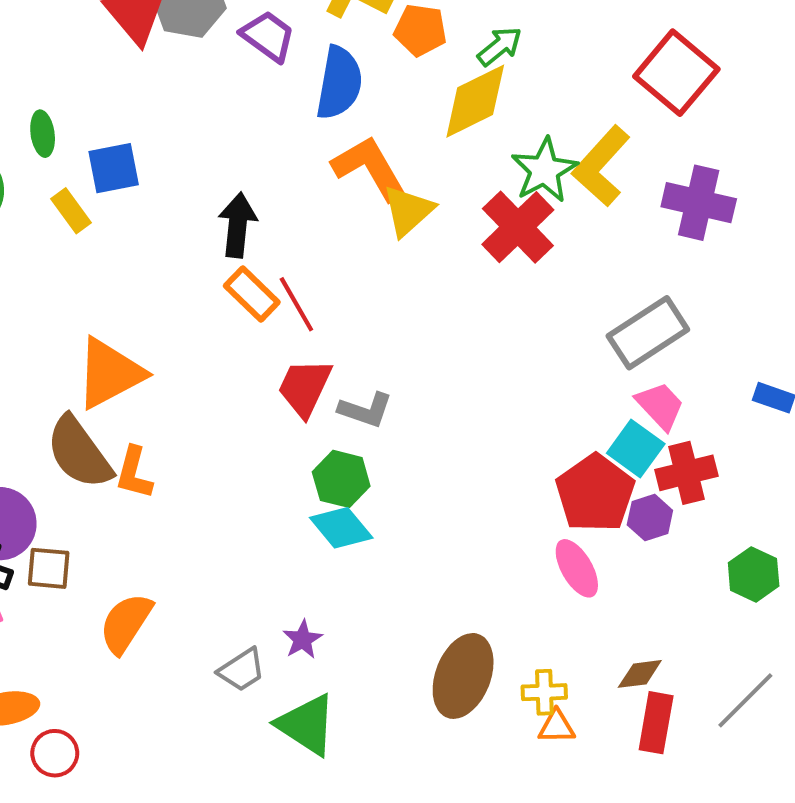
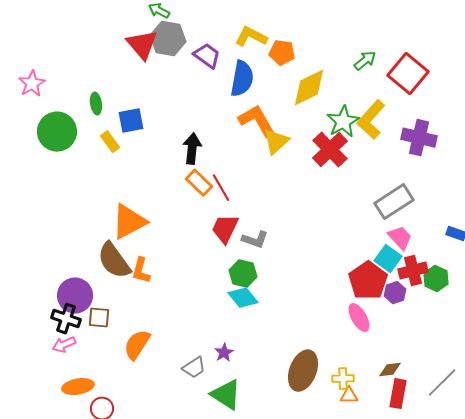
green arrow: (500, 46) -> (365, 61), moved
green hexagon: (754, 574) -> (436, 279), moved

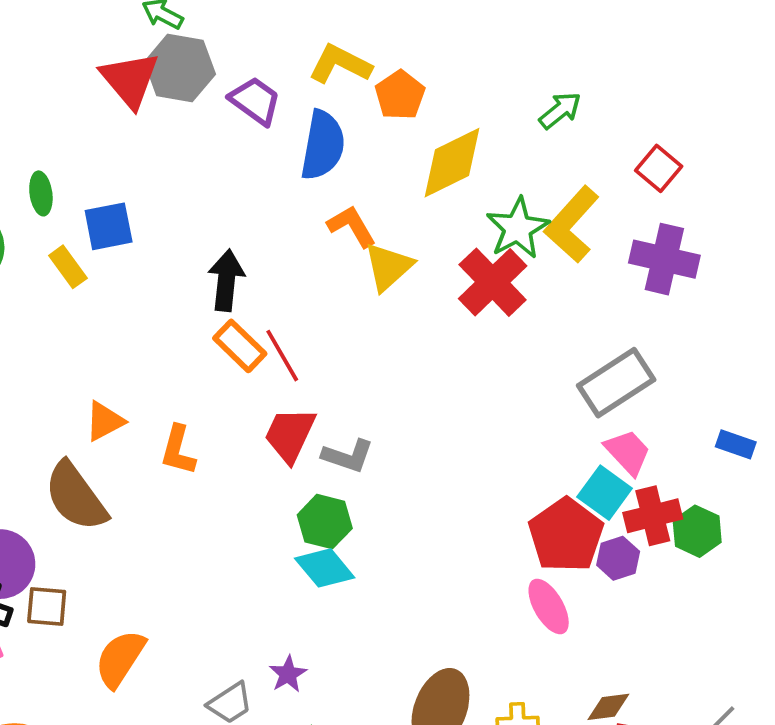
orange pentagon: (282, 53) -> (400, 95), turned 30
red square: (408, 74) -> (659, 168), moved, size x0.6
orange L-shape: (257, 121) -> (352, 226), size x0.7
orange triangle: (129, 222) -> (105, 421), size x0.6
orange L-shape: (141, 271) -> (178, 450), moved

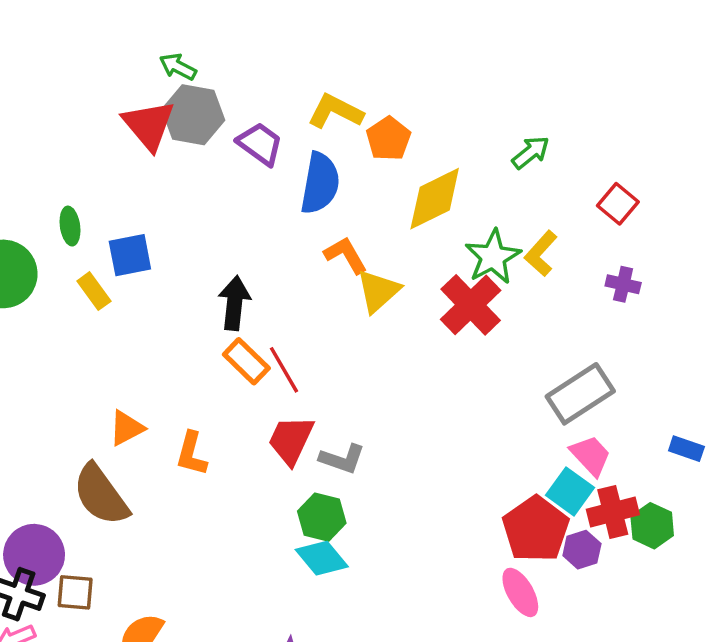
yellow L-shape: (572, 224) -> (541, 253), size x0.7
purple cross: (664, 259) -> (623, 284), size x0.6

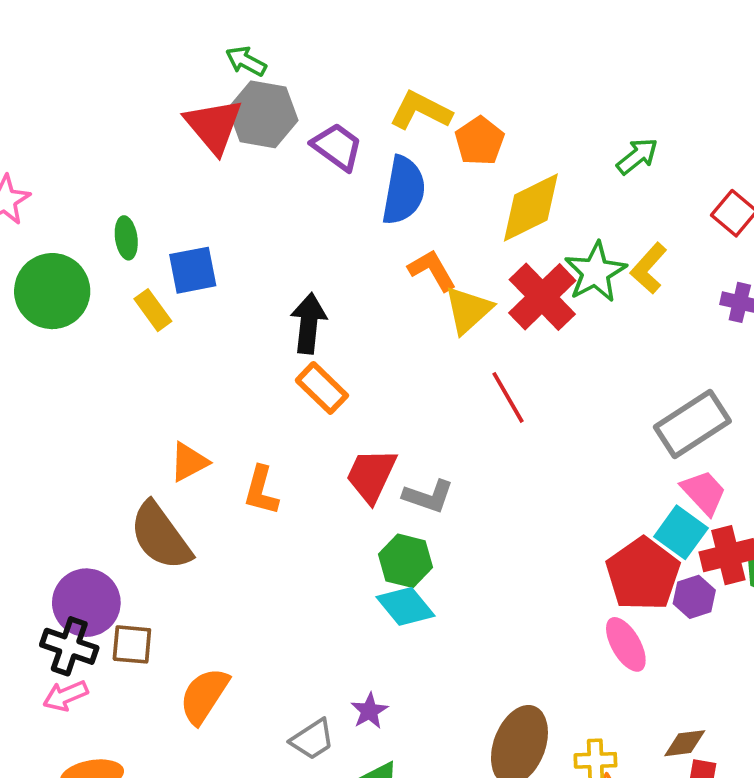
red cross: (471, 305) -> (542, 297), moved
red line: (284, 370) -> (508, 397), moved

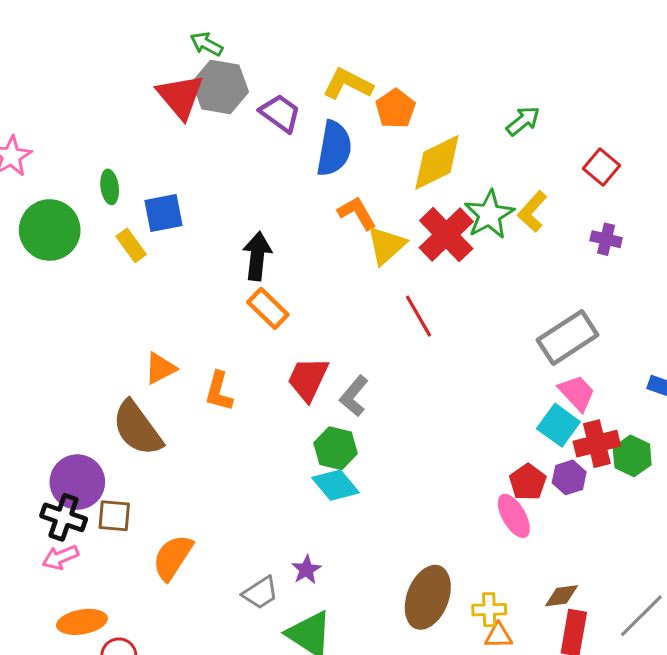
gray L-shape: (428, 496) -> (354, 396), turned 111
red pentagon: (643, 574) -> (528, 482), moved, size x0.6

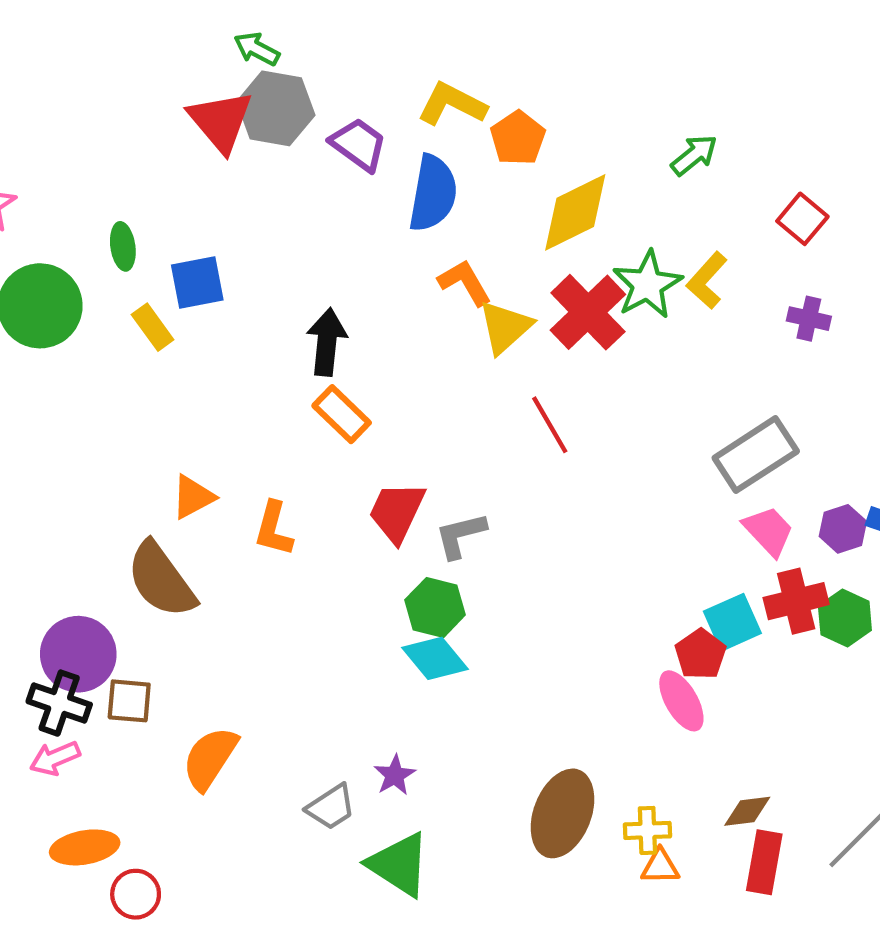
gray L-shape: (354, 396) -> (461, 535), turned 36
cyan square: (558, 425) -> (732, 622), moved, turned 30
purple hexagon: (569, 477) -> (843, 529), moved

